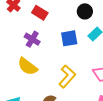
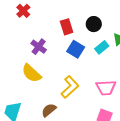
red rectangle: (40, 13) -> (67, 27), moved, turned 35
blue square: (69, 38) -> (76, 49), turned 36

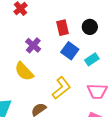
cyan rectangle: (102, 47) -> (92, 59), moved

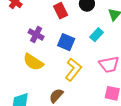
blue square: (70, 51) -> (66, 42), moved

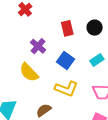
yellow L-shape: (73, 70) -> (66, 89), turned 60

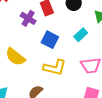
purple cross: (38, 46) -> (28, 18), moved

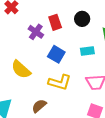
cyan rectangle: (81, 35) -> (87, 51), turned 32

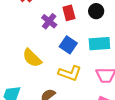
cyan rectangle: (87, 51) -> (99, 44), size x1.5

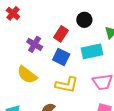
red rectangle: (69, 13) -> (61, 34), moved, turned 56
purple cross: (49, 21) -> (35, 44), moved

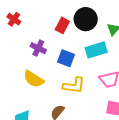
black circle: (84, 20) -> (86, 19), size x1.5
red rectangle: (61, 34) -> (62, 25), moved

